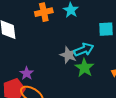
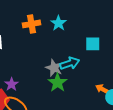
green star: (84, 68) -> (58, 83), moved

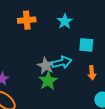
cyan star: (59, 23) -> (65, 21), moved
orange arrow: (102, 89) -> (92, 73), moved, turned -128

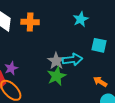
orange cross: (27, 20) -> (30, 22), moved
orange arrow: (92, 73) -> (100, 82), moved, turned 120

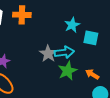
cyan star: (81, 19) -> (72, 25), moved
green star: (57, 76) -> (67, 71), moved

